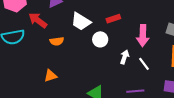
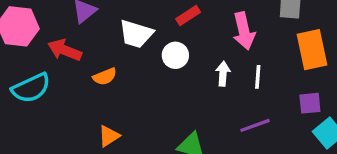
white line: (144, 64) -> (258, 77), turned 56

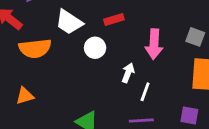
orange semicircle: (105, 77) -> (35, 48), size x1.6
white line: (258, 77) -> (145, 92), moved

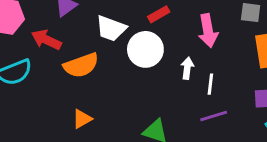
white circle: (95, 48) -> (145, 49), size x1.5

